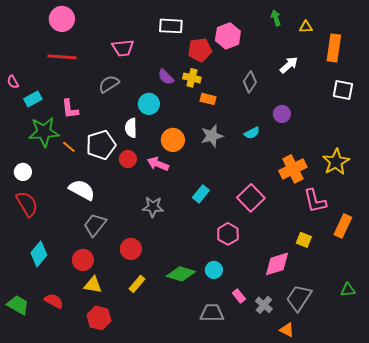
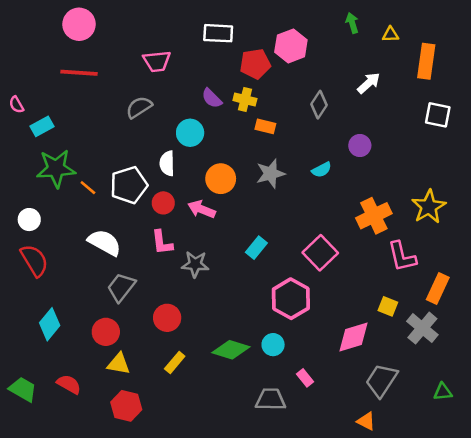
pink L-shape: (70, 109) -> (162, 243), moved
pink hexagon: (228, 234) -> (291, 299), size x1.4
green triangle: (348, 290) -> (443, 392), moved
gray cross: (264, 305) -> (422, 328), moved, size x1.4

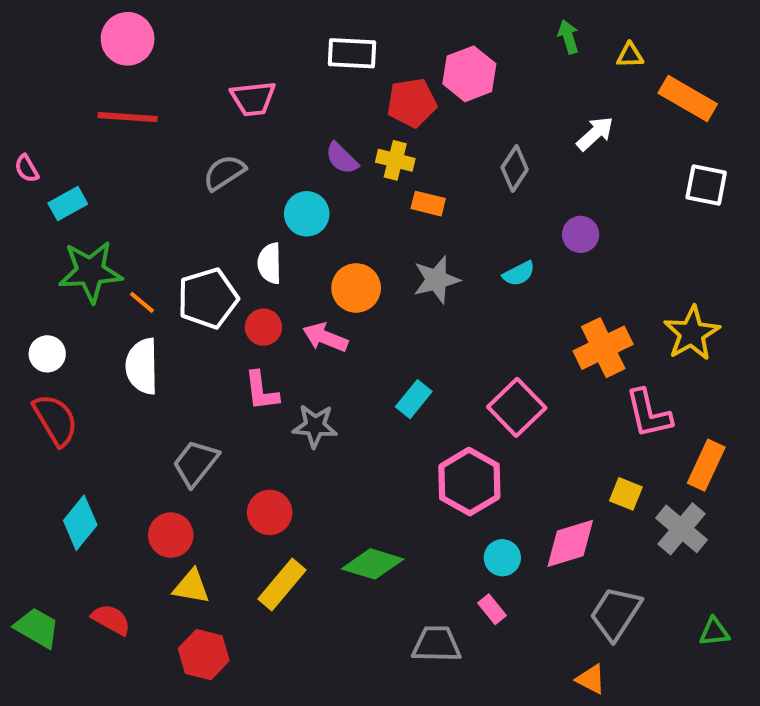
orange rectangle: (426, 61) -> (688, 99), turned -68
white semicircle: (105, 243) -> (142, 366), moved, turned -120
cyan circle: (273, 345) -> (502, 558), moved
yellow rectangle: (175, 362) -> (282, 585), size x1.4

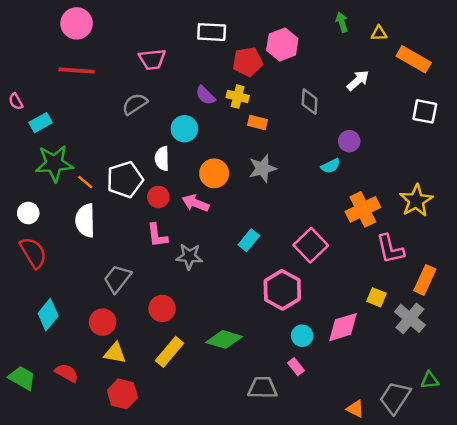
gray diamond: (515, 169) -> (310, 101), turned -30
cyan semicircle: (519, 274) -> (331, 166), moved
gray trapezoid: (616, 613) -> (395, 398), moved

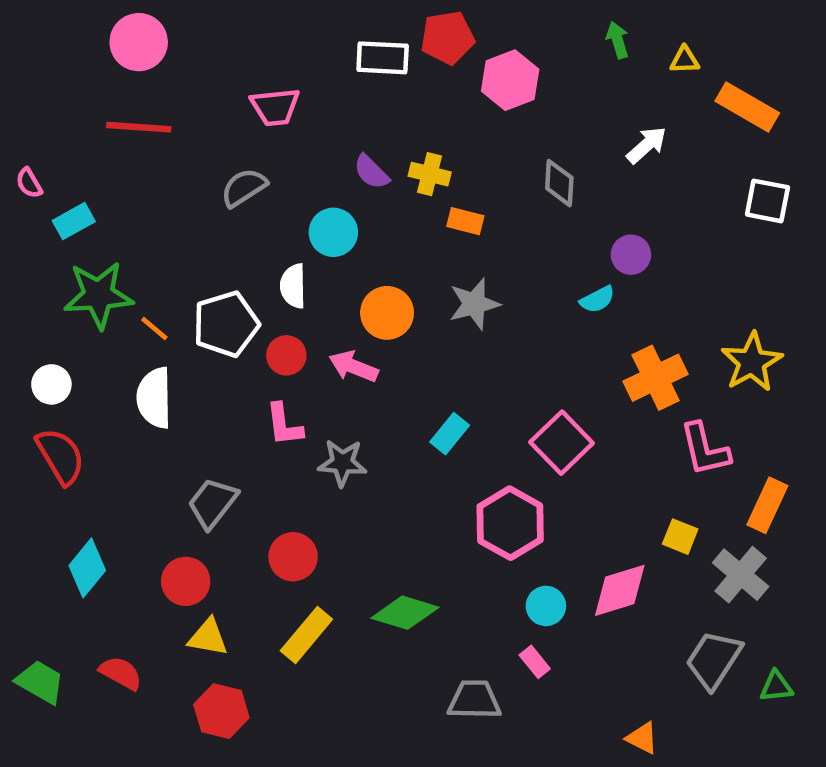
red pentagon: (248, 62) -> (447, 38), moved
gray trapezoid: (395, 398) -> (714, 660), moved

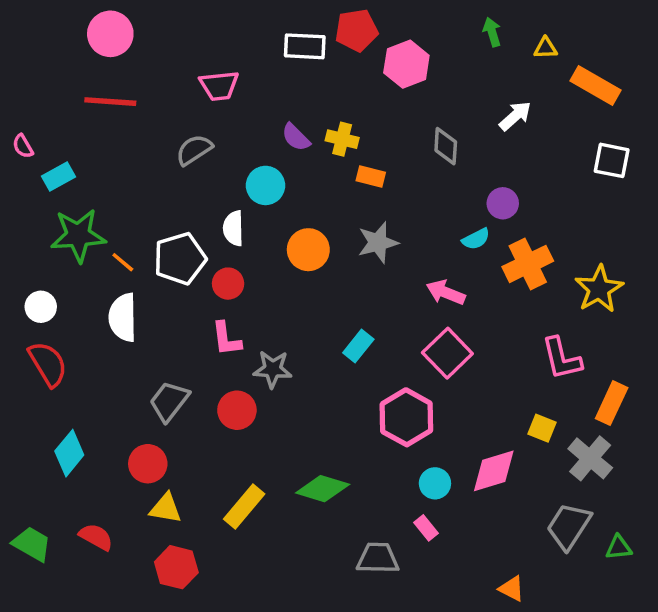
pink arrow: (353, 367) -> (446, 292), moved
orange cross: (656, 378) -> (528, 264), moved
red circle: (293, 557) -> (237, 410), moved

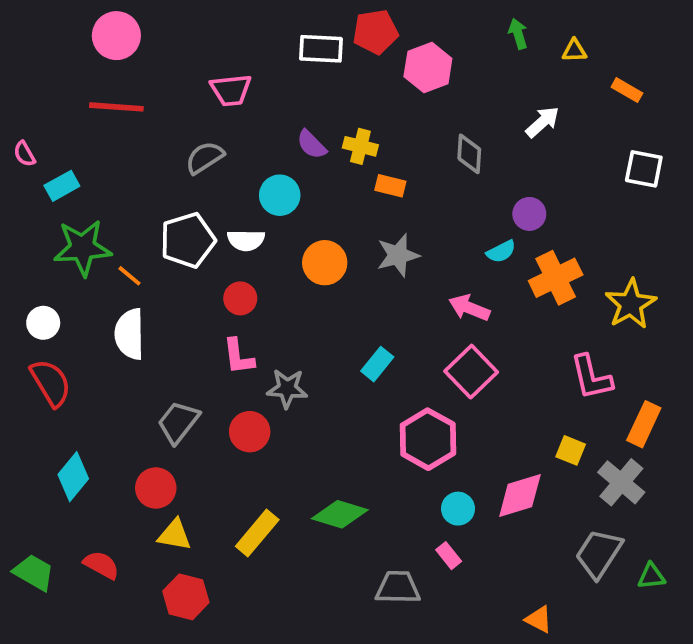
orange rectangle: (595, 86) -> (627, 90), size x0.6
white semicircle: (233, 228) -> (246, 240), turned -88
white pentagon: (180, 259) -> (188, 240), moved

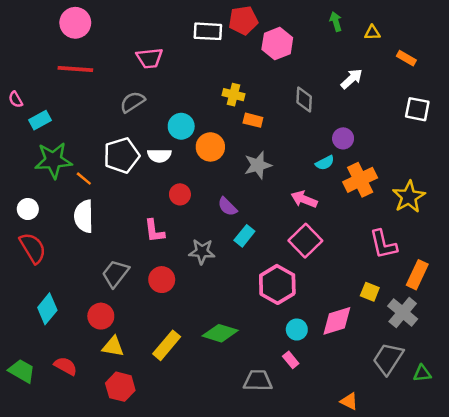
purple semicircle: (312, 144) -> (227, 207), moved
orange circle: (325, 263) -> (210, 147), moved
red circle: (240, 298) -> (180, 194), moved
gray star: (287, 388) -> (202, 252), moved

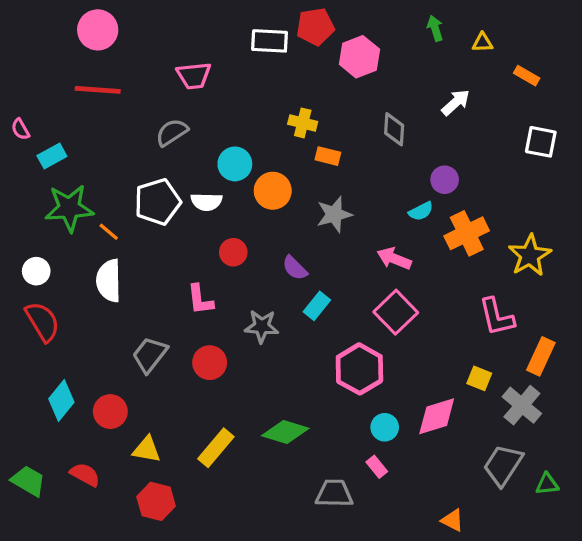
red circle: (101, 316) -> (110, 412), moved

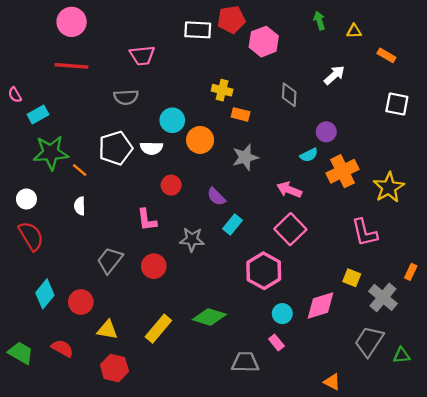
gray semicircle: (172, 132) -> (126, 97), turned -150
white semicircle: (109, 281) -> (80, 206), size x0.6
orange rectangle: (541, 356) -> (411, 272), moved, size x0.6

